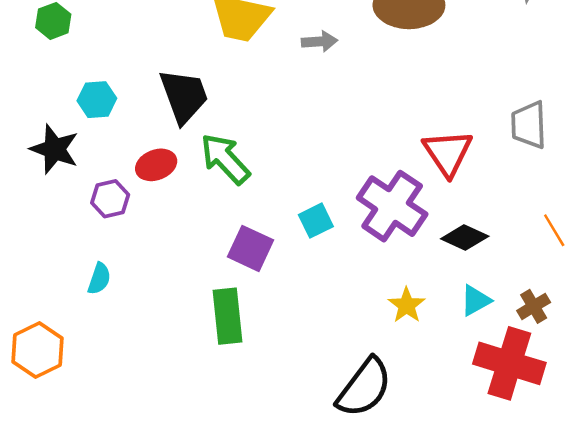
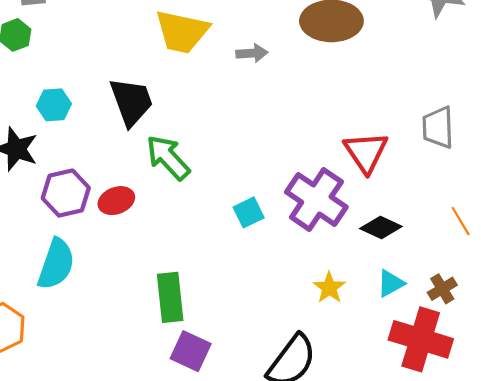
red ellipse: (156, 165) -> (116, 201), moved
purple hexagon: (110, 199) -> (66, 193), size x1.4
purple square: (250, 248) -> (191, 351), moved
cyan semicircle: (99, 279) -> (56, 264), size x1.8

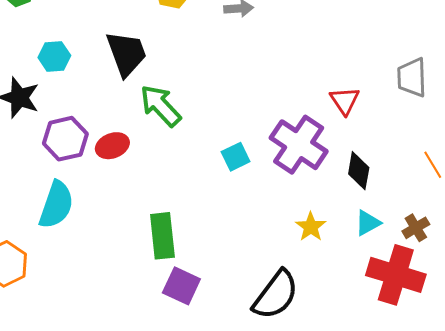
red triangle: (366, 152) -> (345, 101), size x0.7
black diamond: (381, 227) -> (359, 171), turned 75

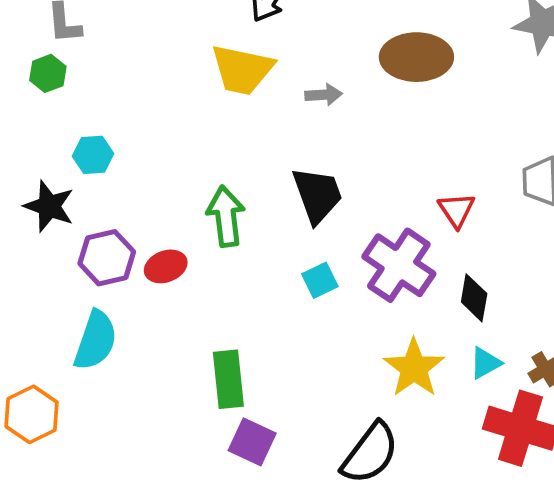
black trapezoid: (126, 54) -> (317, 195), moved
green arrow: (160, 106) -> (226, 216), turned 36
yellow star: (311, 227) -> (414, 368), size x1.6

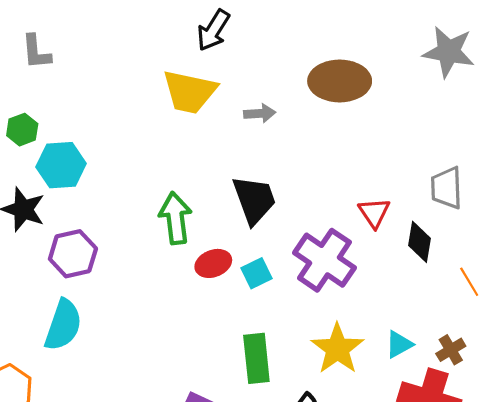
green hexagon: (48, 73) -> (22, 130), moved
cyan hexagon: (93, 155) -> (61, 165), size x1.4
red ellipse: (166, 266) -> (213, 263), moved
black diamond: (474, 298) -> (420, 242), moved
green rectangle: (228, 379) -> (256, 358), moved

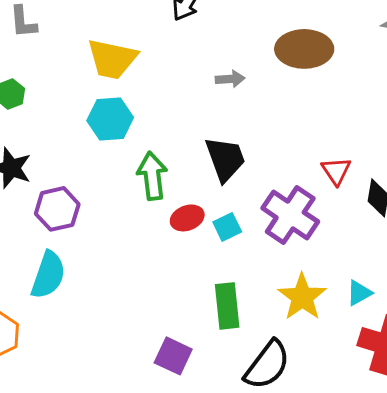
yellow trapezoid: (190, 92) -> (112, 59), moved
cyan hexagon: (61, 165) -> (110, 119), moved

